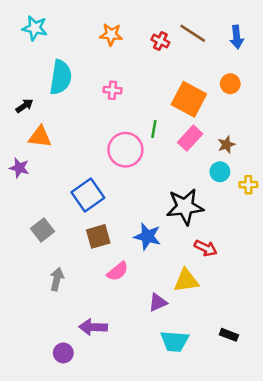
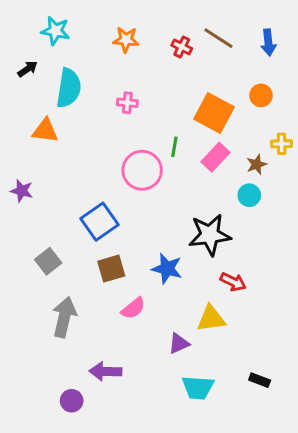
cyan star: (35, 28) -> (55, 31), moved
black arrow: (24, 106) -> (28, 69), moved
orange triangle: (40, 137) -> (45, 131), moved
yellow cross: (248, 185) -> (282, 144), moved
gray arrow: (57, 279) -> (64, 317), size x1.5

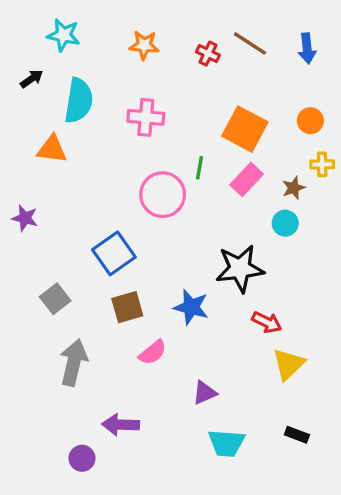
orange circle: (261, 95) -> (310, 121), moved
pink cross: (127, 103) -> (146, 117), size x1.5
yellow triangle: (211, 319) -> (289, 364), moved, turned -36

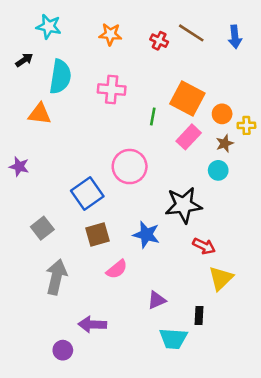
orange circle: (310, 121) -> (222, 114), moved
green line: (200, 168) -> (153, 116), moved
pink circle: (163, 195) -> (130, 167), moved
black rectangle: (297, 435) -> (199, 315), moved, turned 72

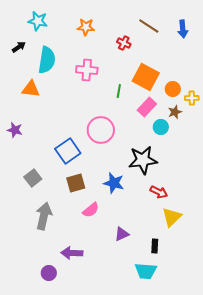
red cross: (159, 41) -> (124, 43), moved
cyan circle: (218, 170) -> (161, 127), moved
cyan trapezoid: (173, 339) -> (146, 271), moved

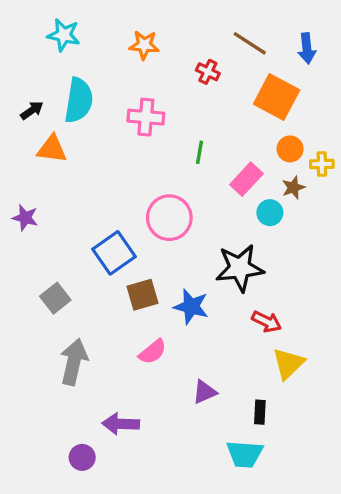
black arrow: (19, 47) -> (32, 110), moved
orange square: (146, 77) -> (277, 97), moved
brown square: (76, 183) -> (142, 295), moved

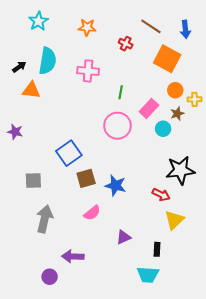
cyan star: (64, 35) -> (38, 21), turned 30
pink circle: (169, 218) -> (117, 126), moved
black star: (240, 268) -> (180, 170), moved
gray square: (55, 298) -> (33, 180), turned 36

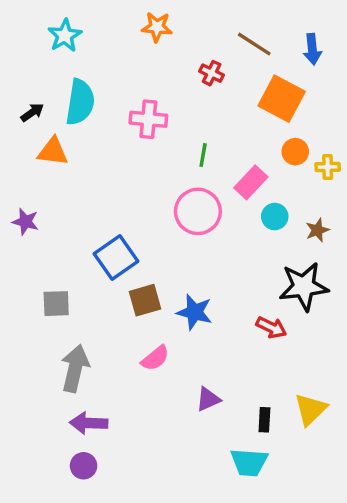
orange star: (87, 27) -> (157, 27), moved
brown star: (177, 114) -> (317, 230), moved
yellow triangle: (174, 220) -> (311, 409), moved
purple arrow: (73, 256) -> (89, 423), moved

